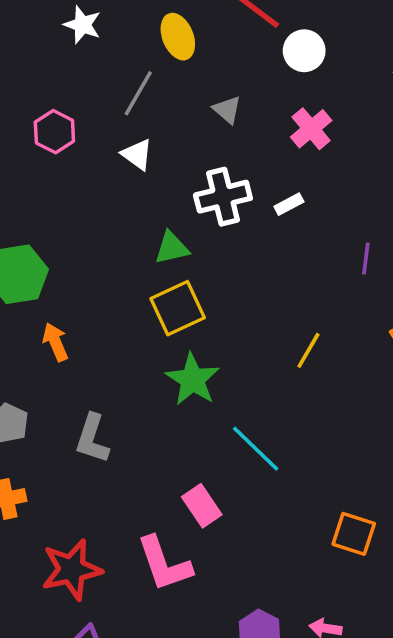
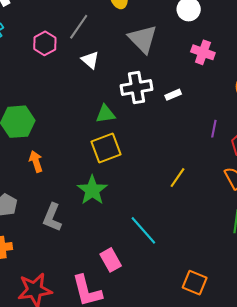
gray line: (138, 93) -> (79, 27), moved
gray triangle: (227, 110) -> (143, 39), size x1.8
pink cross: (311, 129) -> (203, 52), moved, turned -35
green star: (193, 380) -> (92, 190), moved

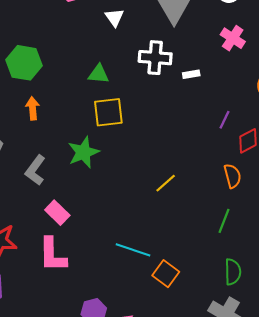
green triangle: (105, 114) -> (99, 74), moved
yellow line: (178, 178) -> (166, 183), moved
cyan line: (143, 230) -> (133, 250), moved, turned -44
pink rectangle: (111, 260) -> (57, 213), moved, turned -30

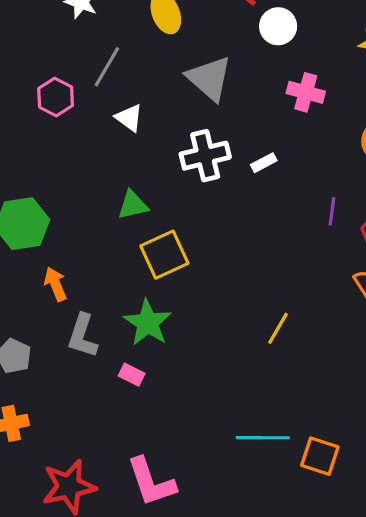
gray L-shape: (35, 170) -> (83, 336), moved
pink rectangle: (57, 213) -> (132, 375), moved, size x0.7

